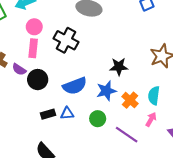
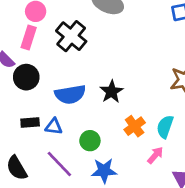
black star: (119, 67) -> (112, 92), moved, turned 30
blue star: (106, 91) -> (104, 171), moved
purple line: (127, 135) -> (59, 164), moved

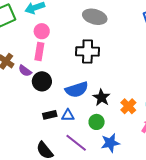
black cross: (71, 36) -> (88, 51), moved, turned -30
black star: (112, 92) -> (101, 97), moved

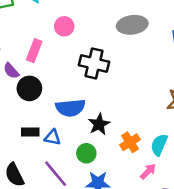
gray ellipse: (95, 17) -> (132, 25), moved, turned -35
pink circle: (42, 31) -> (64, 26), moved

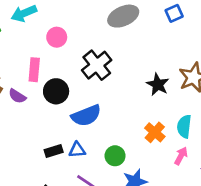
black cross: (94, 63) -> (97, 65), turned -36
black circle: (29, 88) -> (56, 91), moved
black star: (99, 124) -> (158, 84), moved

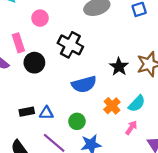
black cross: (97, 65) -> (70, 45), turned -30
pink rectangle: (34, 70) -> (18, 43), turned -30
blue semicircle: (86, 116) -> (84, 84), moved
cyan semicircle: (184, 126) -> (137, 104), turned -150

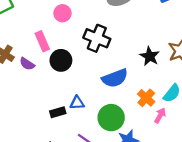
blue triangle: (46, 113) -> (77, 103), moved
green circle: (77, 121) -> (111, 118), size x1.5
pink arrow: (131, 128) -> (160, 115), moved

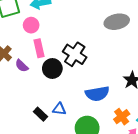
pink circle: (62, 13) -> (31, 25), moved
black cross: (97, 38) -> (75, 54), moved
black rectangle: (58, 112) -> (41, 114), turned 48

